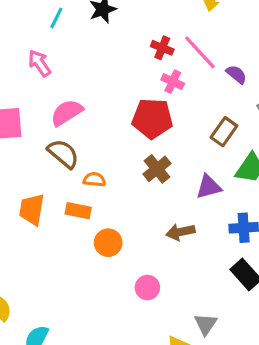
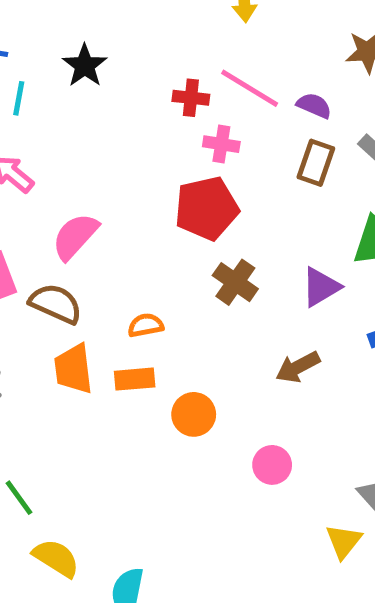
brown rectangle: (224, 132) -> (316, 163), moved
brown semicircle: (63, 154) -> (56, 304), moved
orange trapezoid: (32, 209) -> (73, 369), moved

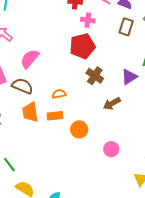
brown arrow: (298, 367) -> (112, 104), moved

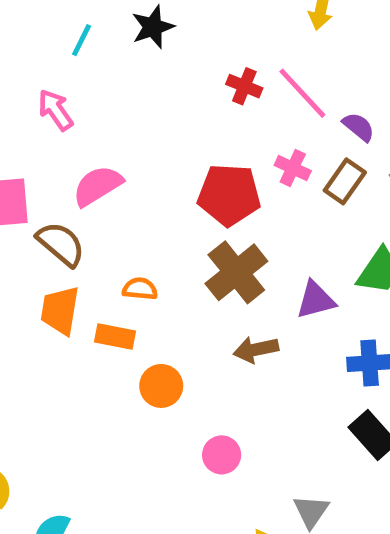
pink cross: (88, 20) -> (293, 168), moved
brown cross: (95, 76) -> (236, 272), size x1.4

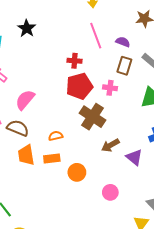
red cross: (244, 86) -> (74, 61), moved
pink line: (302, 93) -> (96, 36), turned 40
pink cross: (293, 168) -> (110, 88), moved
purple triangle: (316, 300) -> (134, 157), moved, turned -48

